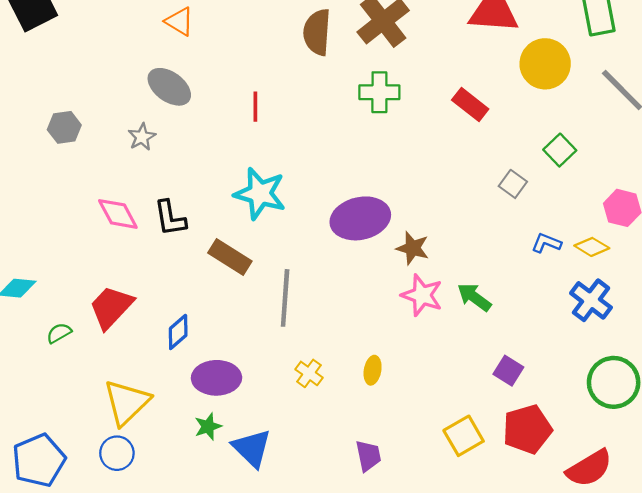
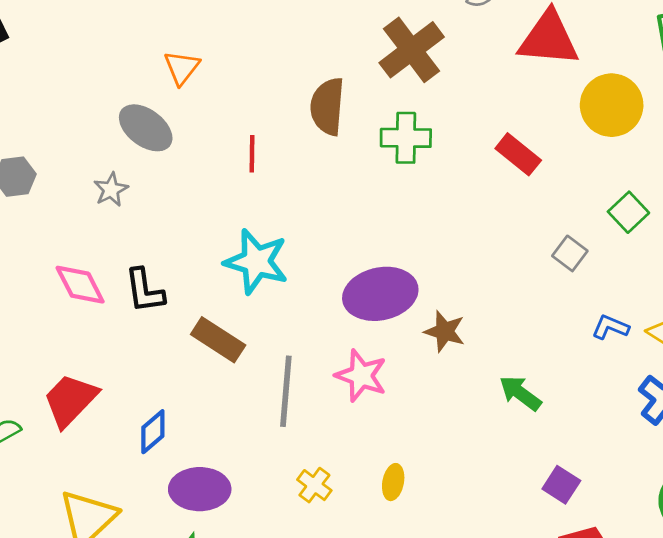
orange triangle: (179, 21) -> (182, 68), moved, turned 36
brown semicircle: (317, 32) -> (327, 106), moved
pink star: (422, 295) -> (361, 376), moved

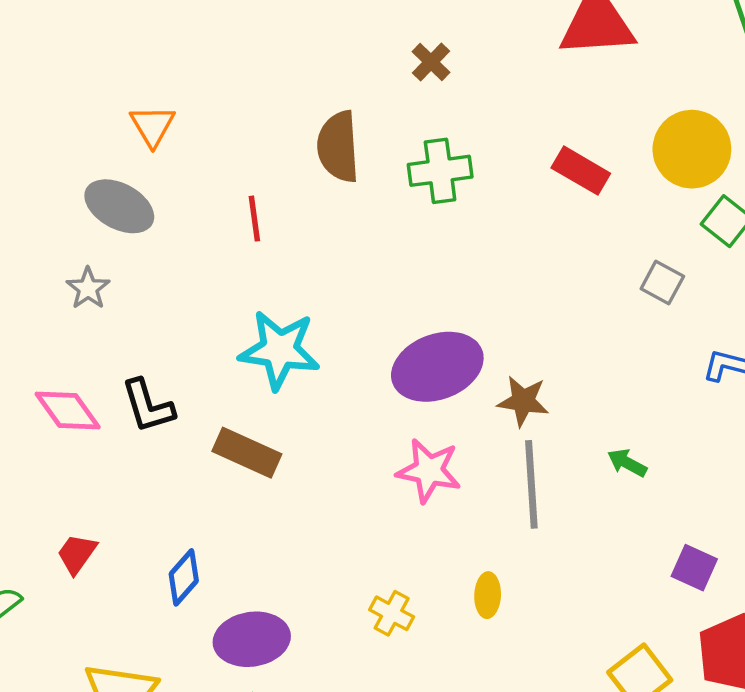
brown cross: (412, 50) -> (431, 62), size x0.5
yellow circle: (612, 105) -> (692, 149), moved
gray line: (286, 391) -> (531, 484), moved
green arrow: (520, 393) -> (627, 463), size x0.7
red trapezoid: (70, 400) -> (77, 554), size x0.6

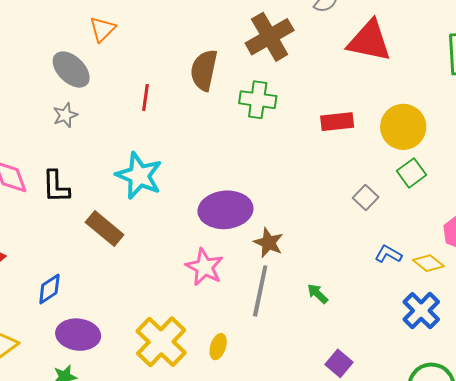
brown cross: (431, 62) -> (270, 37), size x2.0
red rectangle: (581, 171) -> (337, 122), turned -52
gray star: (88, 288) -> (65, 115), moved
yellow cross: (392, 613) -> (161, 342), size x2.0

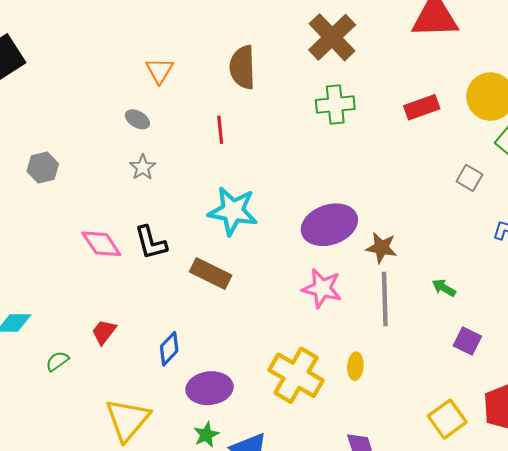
gray ellipse: (71, 70) -> (137, 119), size x0.6
brown semicircle: (204, 70) -> (242, 67), moved
purple square: (339, 363) -> (467, 341), moved

